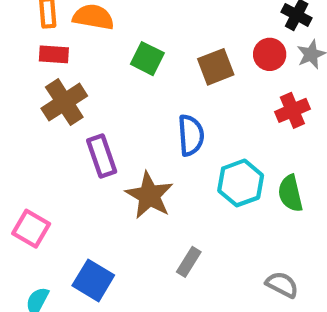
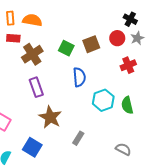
green square: (147, 59) -> (66, 48), moved
brown cross: (64, 102) -> (32, 54), moved
brown star: (149, 195) -> (50, 117), moved

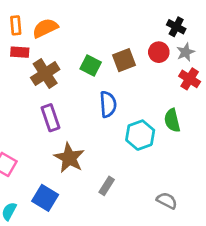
orange semicircle: (32, 20) -> (45, 28), turned -36
red cross: (128, 65) -> (190, 79), moved, turned -35
green semicircle: (127, 105) -> (172, 120), moved

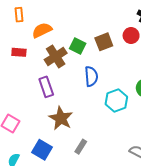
orange semicircle: (45, 28) -> (42, 30), moved
red rectangle: (20, 52) -> (19, 52), moved
brown cross: (45, 74) -> (56, 56), moved
gray rectangle: (107, 186) -> (81, 147), moved

